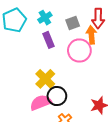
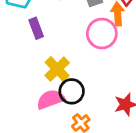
purple rectangle: (48, 40) -> (36, 28), moved

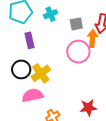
black circle: (72, 91) -> (21, 69), moved

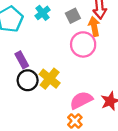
purple rectangle: (29, 40) -> (22, 60), moved
pink semicircle: (33, 95) -> (81, 100), moved

